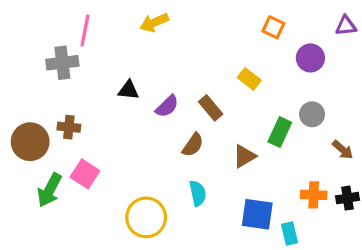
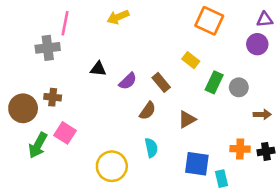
orange square: (273, 27) -> (209, 21), size x1.6
purple circle: (310, 58) -> (257, 44), moved
green rectangle: (280, 132) -> (214, 82), moved
brown arrow: (343, 150) -> (262, 114), turned -42

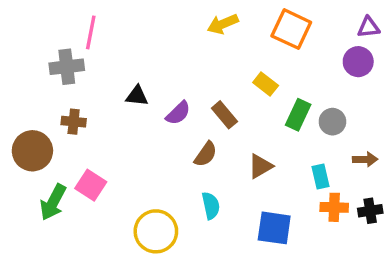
yellow arrow: (118, 17) -> (223, 24), moved
brown cross: (53, 97) -> (74, 122), moved
cyan rectangle: (222, 179) -> (320, 176), moved

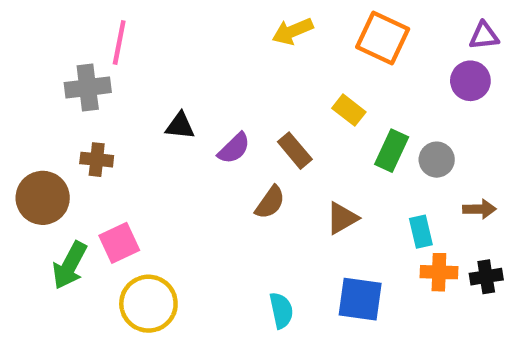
pink square: (91, 185) -> (119, 243), turned 32
cyan semicircle: (211, 206) -> (281, 310), moved
yellow circle: (156, 231) -> (148, 304), moved

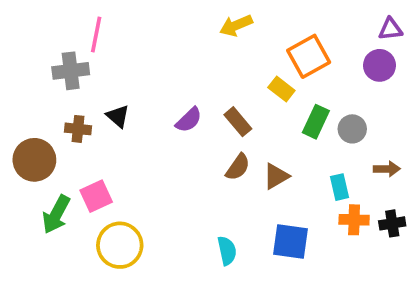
orange square: (383, 38) -> (309, 56), moved, turned 36
black triangle: (180, 126) -> (118, 116), moved, turned 35
brown semicircle: (270, 202) -> (238, 167), moved

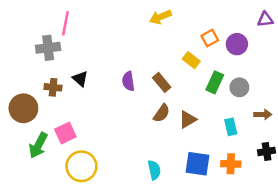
orange square: (309, 56) -> (210, 38), size x0.6
purple circle: (380, 65) -> (237, 44), moved
purple semicircle: (189, 120) -> (128, 81), turned 126
orange cross: (354, 220) -> (231, 164), moved

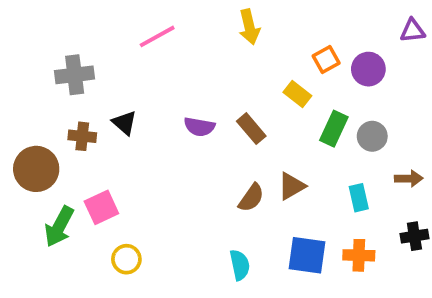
yellow arrow: (160, 17) -> (249, 27), turned -80
pink line: (65, 23) -> (157, 36), moved, turned 50
purple semicircle: (128, 81) -> (199, 127), turned -72
brown semicircle: (162, 113) -> (251, 198), moved
yellow circle: (81, 166) -> (126, 259), size x0.6

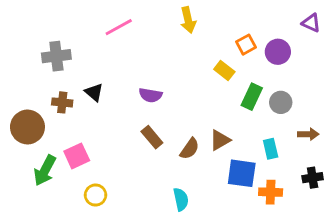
purple triangle: (413, 31) -> (311, 23), turned 30
brown rectangle: (251, 129) -> (152, 137), moved
blue square: (307, 255) -> (242, 173), moved

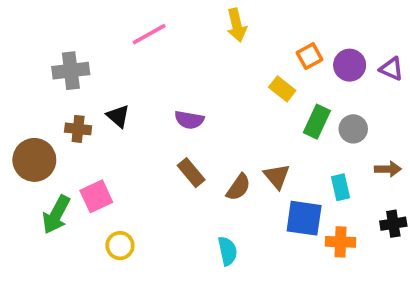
purple triangle: (311, 23) -> (392, 69), moved
brown triangle: (220, 140) -> (277, 176), turned -40

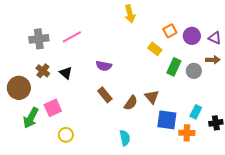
pink line: (149, 34) -> (72, 37), moved
black triangle: (118, 116) -> (66, 73), moved
brown cross: (78, 129) -> (43, 71), turned 32
brown arrow: (388, 169) -> (213, 60), moved
cyan rectangle: (340, 187) -> (196, 112), moved, turned 40

